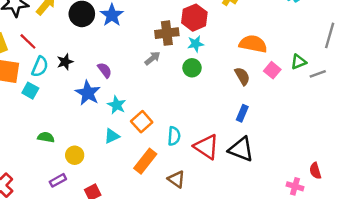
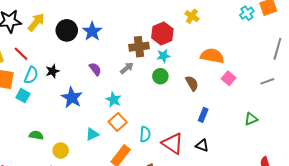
green triangle: (299, 62) -> (251, 119), moved
purple semicircle: (105, 70) -> (95, 69), moved
brown semicircle: (242, 76) -> (192, 83), moved
cyan star: (117, 105) -> (114, 100), moved
black triangle: (241, 149) -> (202, 145), size x0.6

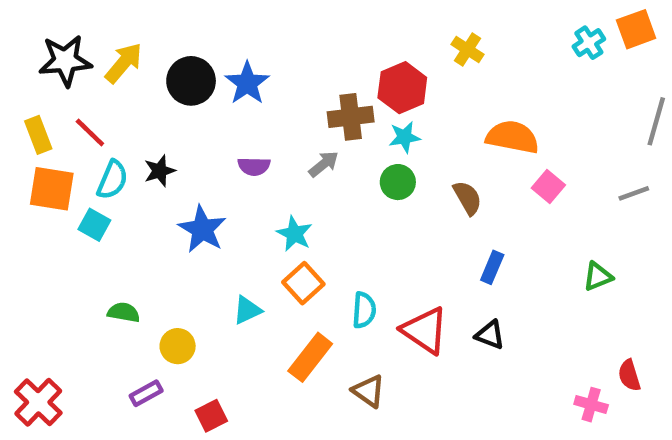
purple semicircle: (95, 69) -> (254, 166), turned 128

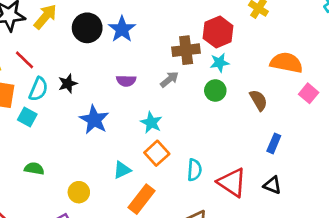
green semicircle: (124, 312) -> (34, 169), moved
orange rectangle: (310, 357) -> (141, 199), moved

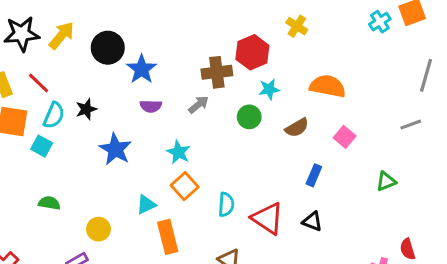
blue star: (122, 29) -> (142, 69), moved
cyan star: (219, 63) -> (269, 89), moved
pink square: (309, 93) -> (345, 137), moved
brown semicircle: (258, 100) -> (297, 128), turned 90
orange rectangle: (141, 199) -> (168, 237), turned -52

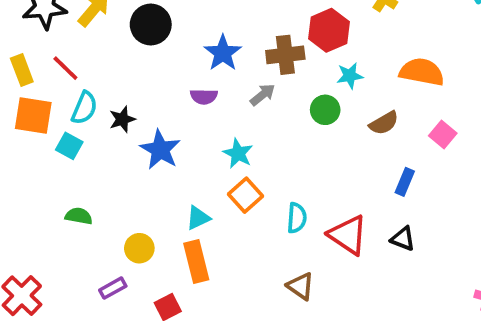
blue star: (142, 69) -> (223, 53), moved
black star: (86, 109) -> (122, 119), moved
orange rectangle: (168, 237) -> (196, 261), moved

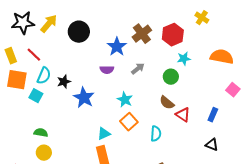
brown cross: (285, 55) -> (142, 34), moved, turned -30
brown semicircle: (384, 123) -> (167, 103), moved, turned 70
red triangle: (348, 235) -> (183, 115), moved, size x0.7
yellow circle: (139, 248) -> (44, 153), moved

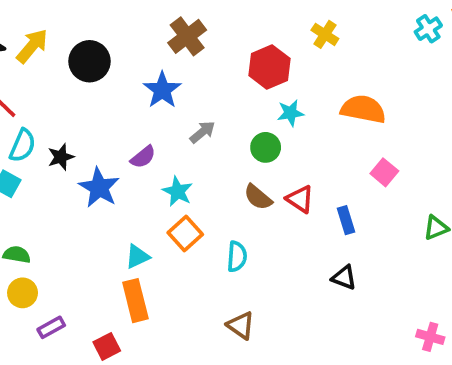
brown cross: (142, 34) -> (187, 36), moved
purple semicircle: (107, 70) -> (143, 157), moved, turned -40
red triangle: (183, 115) -> (300, 199), moved
blue rectangle: (213, 115) -> (346, 220), turned -40

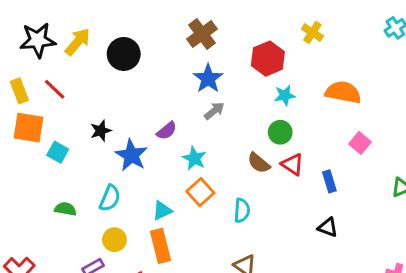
blue star: (162, 90) -> (208, 79), moved
cyan semicircle: (23, 145) -> (110, 198), moved
green circle: (266, 147) -> (280, 132), moved
yellow circle: (23, 293) -> (114, 240), moved

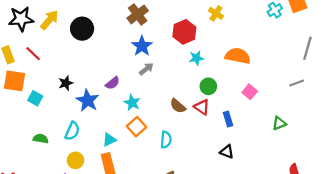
green circle: (280, 132) -> (208, 86), moved

